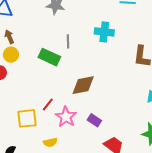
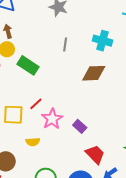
green rectangle: (49, 57) -> (28, 65), moved
brown diamond: (83, 85) -> (94, 73), moved

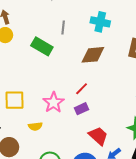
green rectangle: (28, 65) -> (42, 46), moved
red line: (36, 104) -> (82, 89), moved
purple rectangle: (80, 126) -> (81, 109), turned -64

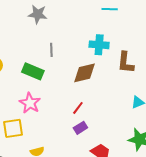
cyan cross: (100, 22) -> (99, 45), moved
pink star: (53, 102) -> (30, 103), moved

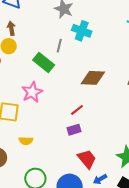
cyan cross: (99, 45) -> (82, 31), moved
gray line: (51, 50) -> (59, 46), moved

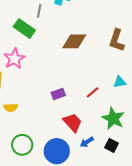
red line: (77, 110) -> (93, 92), moved

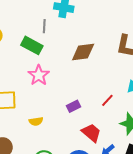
pink star: (14, 59) -> (39, 75), moved
yellow semicircle: (11, 108) -> (36, 121), moved

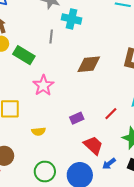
green rectangle: (32, 45) -> (24, 55), moved

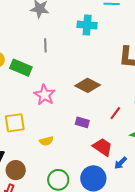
cyan cross: (72, 19) -> (87, 25), moved
brown diamond: (89, 64) -> (88, 85), moved, turned 40
purple rectangle: (77, 118) -> (82, 122), turned 48

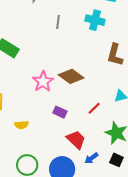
cyan cross: (87, 25) -> (95, 20), moved
gray line: (45, 45) -> (58, 22), moved
pink star: (44, 95) -> (43, 81), moved

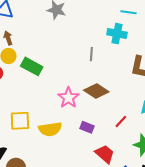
gray line: (58, 22) -> (91, 54), moved
yellow semicircle: (22, 125) -> (50, 129), moved, size x1.6

